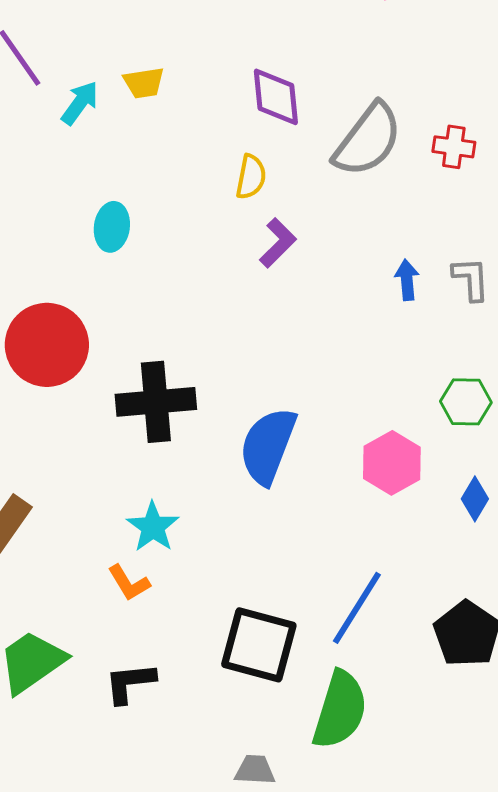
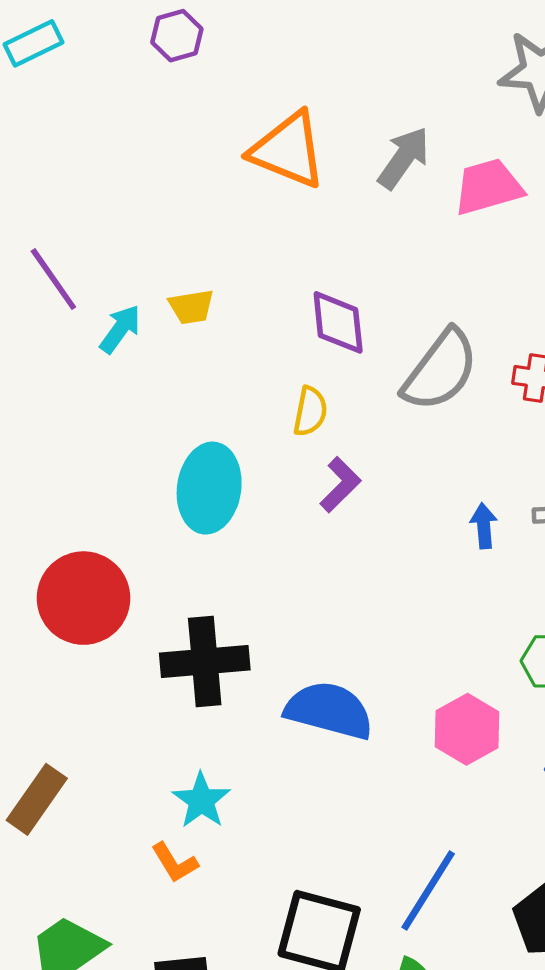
cyan ellipse: (112, 227) -> (209, 488), moved, size x1.6
blue semicircle: (268, 446) -> (329, 710), turned 84

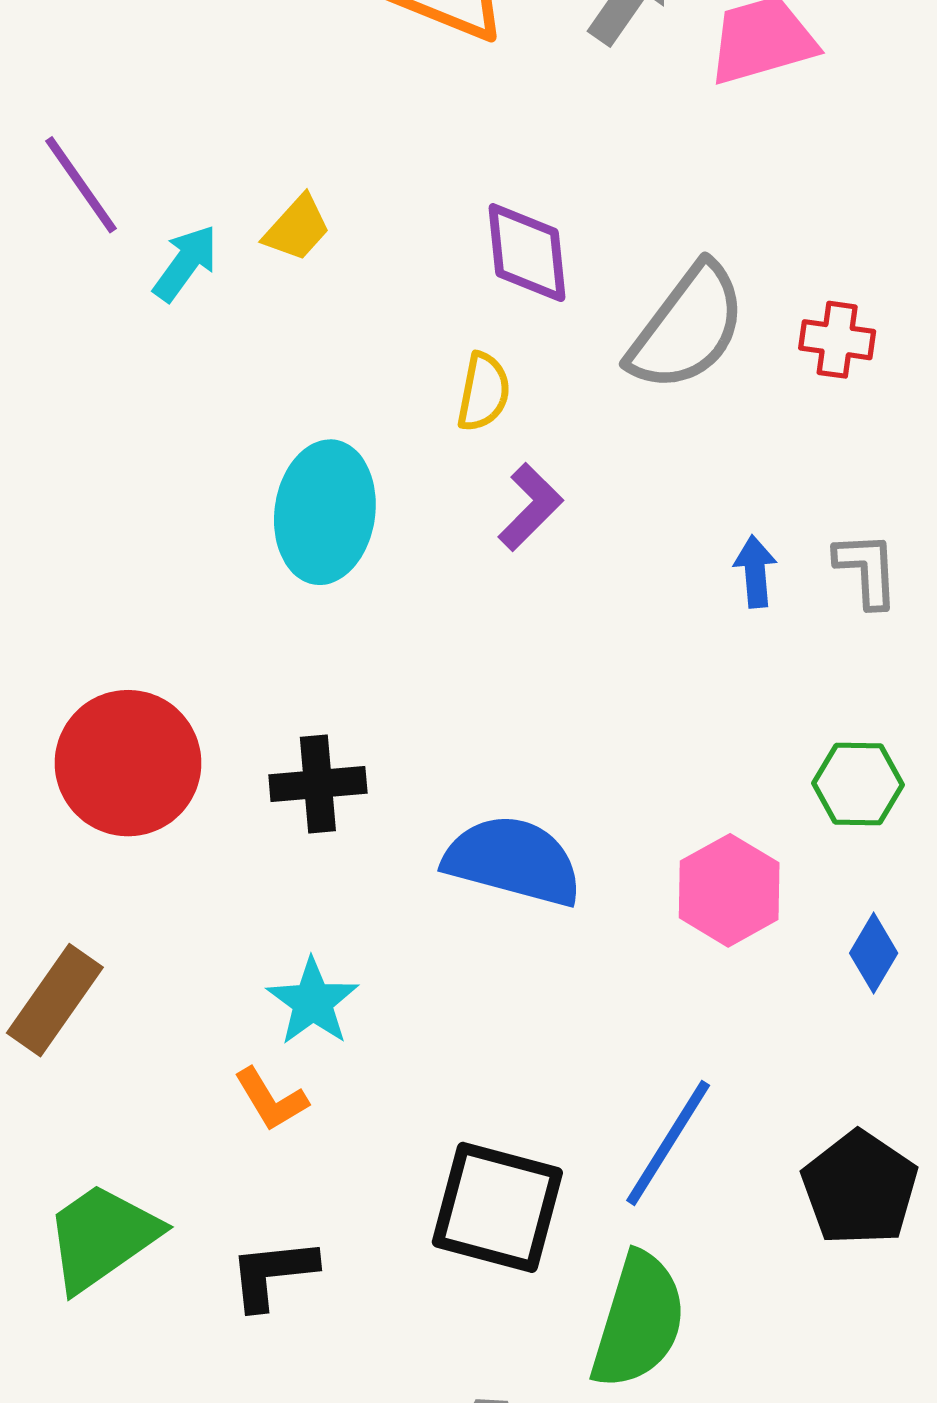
yellow trapezoid: (191, 307) -> (297, 228), turned -39
red circle: (83, 598) -> (128, 763), moved
black cross: (205, 661) -> (318, 784), size x0.7

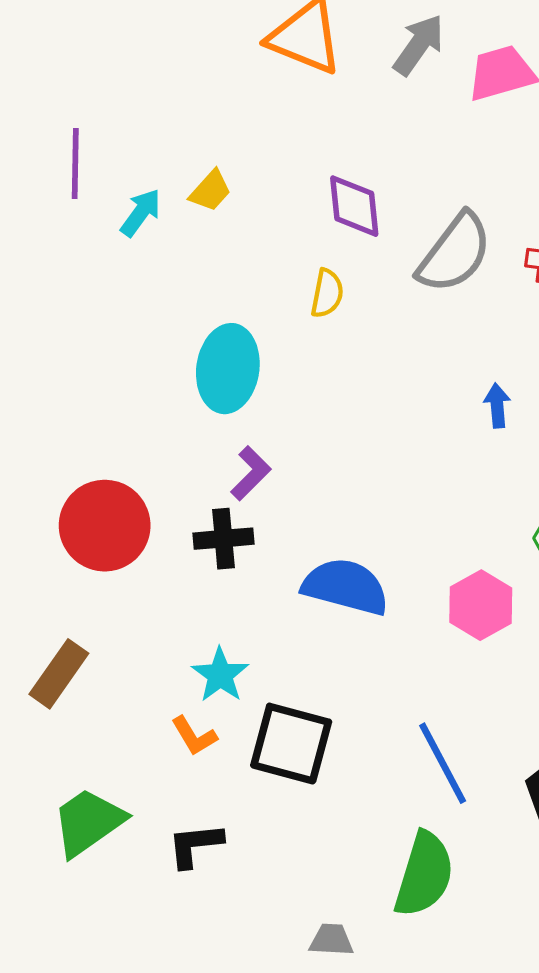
purple line: (81, 185) -> (75, 164), turned 36
purple L-shape: (530, 507) -> (251, 473), moved
blue line: (668, 1143) -> (443, 763), turned -60
black square: (497, 1207) -> (291, 744), moved

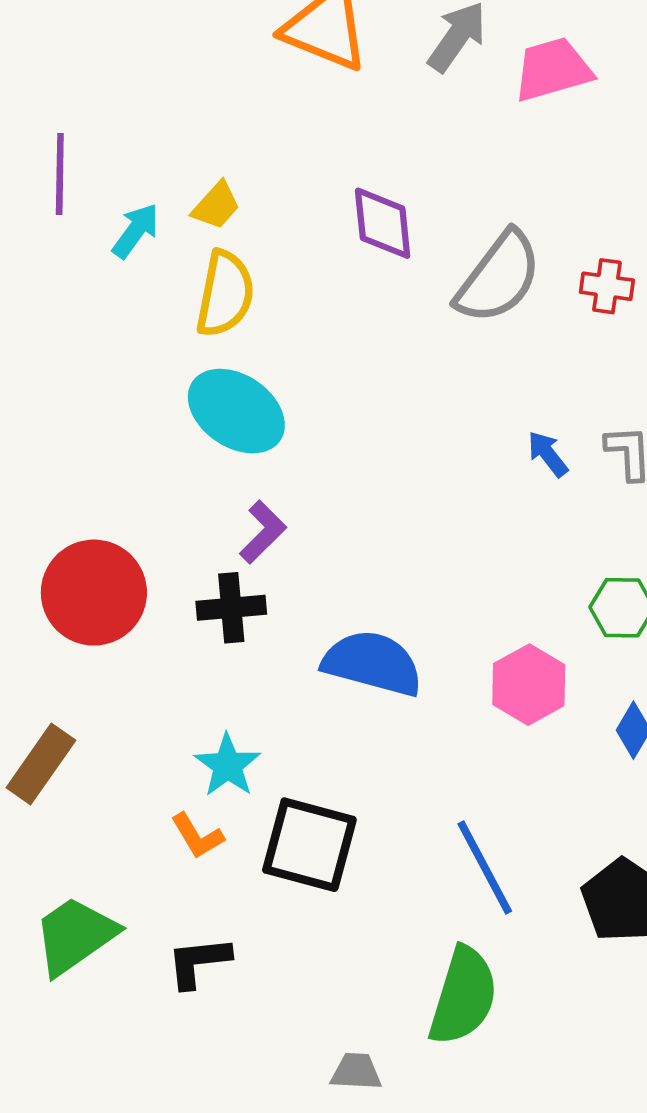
yellow semicircle: (327, 293) -> (225, 294), moved, size x1.5
cyan ellipse: (228, 369) -> (236, 411), turned -64
blue arrow: (497, 406) -> (548, 454), turned -33

